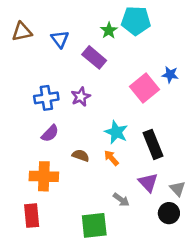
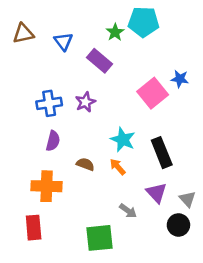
purple semicircle: (50, 133) -> (53, 141), turned -30

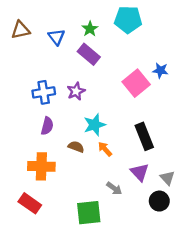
green star: (115, 32) -> (90, 29), moved
cyan star: (123, 140) -> (95, 125), moved, turned 30
red rectangle: (34, 228) -> (30, 203), turned -50

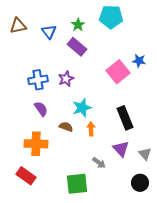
purple semicircle: (47, 126) -> (41, 109), turned -49
orange arrow: (105, 149) -> (91, 129), turned 40
black circle: (159, 201) -> (140, 183), moved

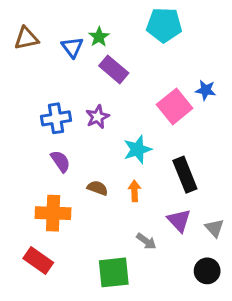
green star: (78, 25) -> (99, 37), moved
cyan star: (82, 108) -> (137, 149), moved

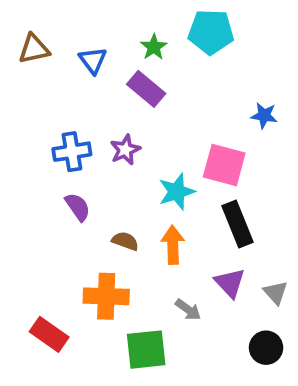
green star: (99, 37) -> (154, 47), moved
pink square: (175, 106) -> (224, 165), moved, turned -36
orange arrow: (135, 191) -> (173, 245), size x1.4
orange cross: (53, 213) -> (106, 296), moved

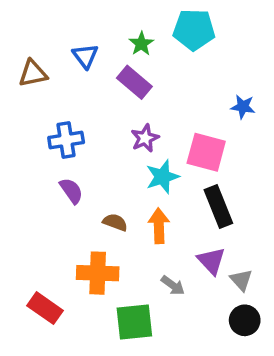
brown triangle: (34, 49) -> (33, 73), moved
purple star: (125, 150) -> (145, 138), moved
gray triangle: (276, 292) -> (241, 280), moved

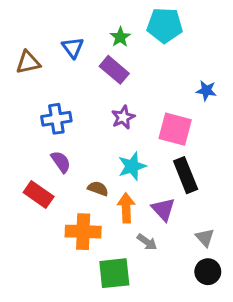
cyan star: (162, 177) -> (132, 166), moved
orange arrow: (159, 226) -> (126, 208), moved
purple triangle: (211, 261) -> (163, 209), moved
red rectangle: (45, 308) -> (39, 194), moved

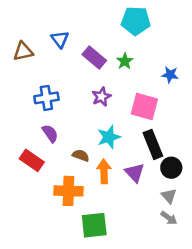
green star: (120, 37) -> (125, 61), moved
gray arrow: (147, 242) -> (169, 218), moved
black circle: (208, 272) -> (171, 168), moved

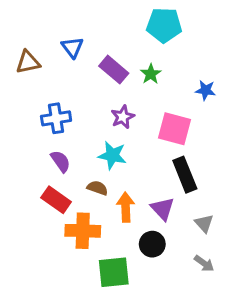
cyan star: (109, 137) -> (112, 155), moved, turned 30
red rectangle: (32, 160) -> (56, 200), moved
black circle: (171, 168) -> (152, 244), moved
gray triangle: (169, 196) -> (204, 223), moved

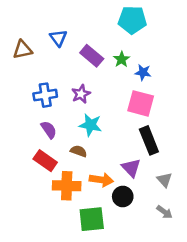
blue star: (206, 90) -> (143, 72), moved
purple star: (123, 117) -> (81, 94), moved
orange arrow: (126, 207) -> (101, 180), moved, turned 100

